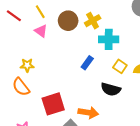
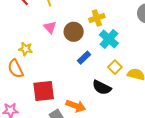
brown circle: (68, 21) -> (74, 32), moved
pink triangle: (41, 31) -> (50, 27), moved
cyan cross: (109, 39) -> (109, 39), turned 30

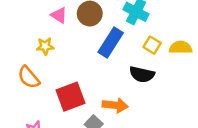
yellow star: (26, 49) -> (45, 46), moved
blue rectangle: (84, 58) -> (111, 43), size x1.6

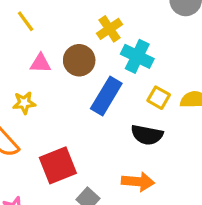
pink triangle: (59, 15) -> (40, 63), turned -30
orange arrow: (115, 105) -> (138, 182), moved

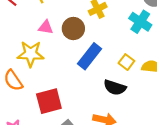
cyan cross: (137, 56) -> (140, 22), moved
yellow star: (24, 103) -> (31, 54), size x1.6

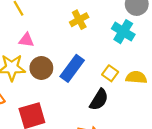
brown circle: (73, 29) -> (41, 68), moved
black semicircle: (115, 87) -> (99, 100), turned -75

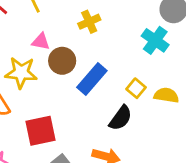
yellow cross: (79, 20) -> (89, 22), moved
brown circle: (41, 68) -> (62, 61), moved

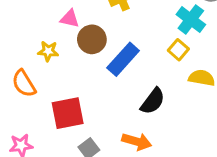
yellow star: (21, 73) -> (48, 51), size x0.6
yellow square: (136, 88) -> (178, 50), moved

